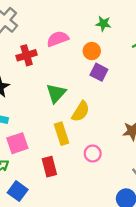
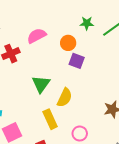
green star: (103, 24) -> (87, 23), moved

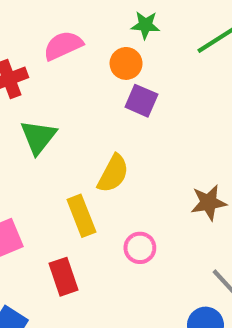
green star: (87, 23) -> (145, 25), moved
green triangle: (41, 84) -> (38, 137), moved

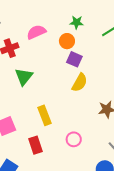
yellow semicircle: (113, 174) -> (80, 83), moved
pink circle: (140, 248) -> (74, 139), moved

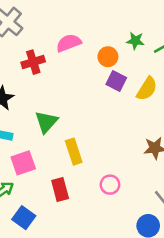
green star: (77, 22) -> (135, 41), moved
green triangle: (24, 77) -> (46, 122), moved
yellow semicircle: (80, 83) -> (147, 89), moved

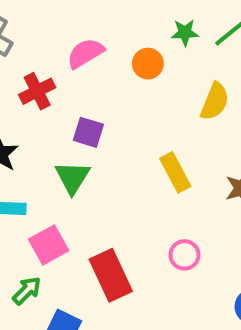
purple square: (116, 81) -> (88, 132), moved
yellow rectangle: (74, 152) -> (175, 172), moved
red rectangle: (60, 189) -> (111, 275), size x1.4

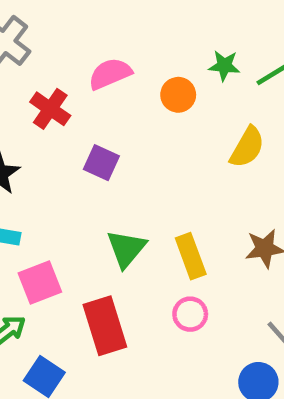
red cross: (37, 91) -> (50, 109), turned -36
yellow rectangle: (175, 172) -> (191, 256), moved
green triangle: (72, 177) -> (126, 249), moved

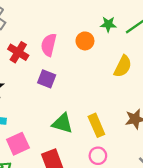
pink semicircle: (110, 74) -> (49, 45), moved, turned -50
green triangle: (126, 249) -> (62, 123), turned -50

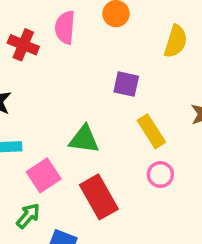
purple square: (47, 79) -> (126, 84), moved
green triangle: (62, 123) -> (84, 139), moved

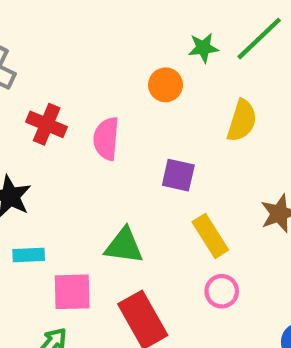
pink semicircle: (65, 27) -> (106, 139), moved
pink square: (44, 175) -> (72, 292), turned 32

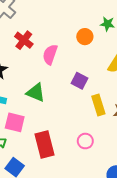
yellow rectangle: (210, 236) -> (98, 105), moved
green triangle: (124, 246) -> (36, 92), moved

